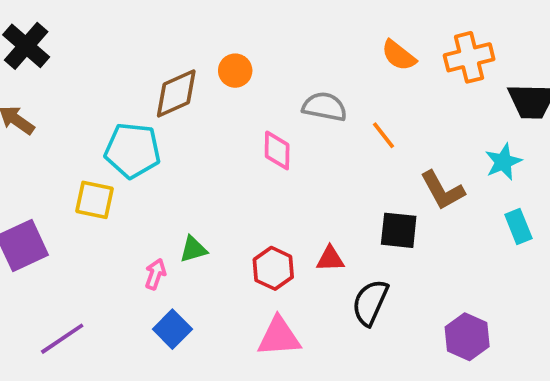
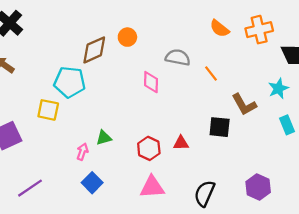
black semicircle: (370, 303) -> (205, 193), moved

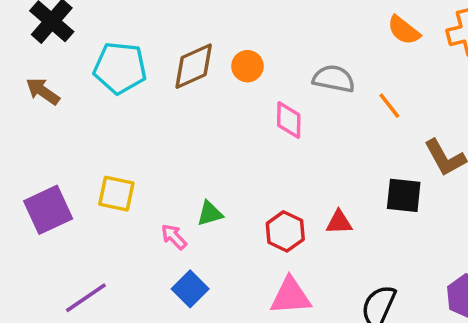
orange circle: (127, 37) -> (247, 66), moved
cyan pentagon: (70, 82) -> (120, 68), moved
yellow square: (48, 110) -> (116, 194), moved
pink arrow: (82, 152) -> (174, 237), turned -63

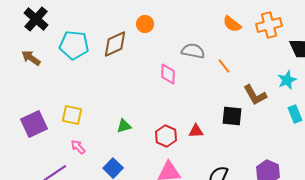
orange circle: (247, 66) -> (145, 24), moved
pink arrow: (174, 237) -> (78, 147), moved

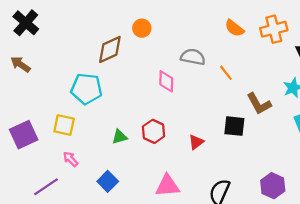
cyan pentagon: (74, 45) -> (86, 89), moved
red triangle: (196, 131) -> (196, 142), turned -35
red hexagon: (166, 136) -> (154, 131), moved

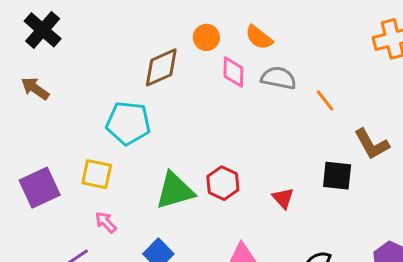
orange semicircle: (234, 28) -> (259, 37), moved
pink diamond: (166, 81) -> (233, 72), moved
green triangle: (119, 137) -> (175, 191), size x1.8
red triangle: (196, 142) -> (283, 198), turned -35

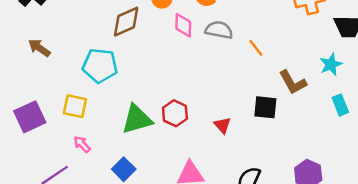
brown arrow: (35, 88) -> (39, 48), moved

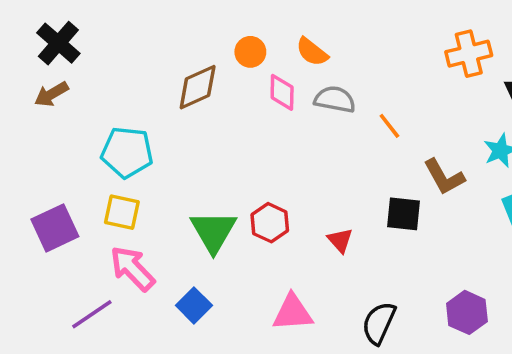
brown arrow: (39, 48) -> (51, 94), moved, turned -65
cyan pentagon: (100, 66) -> (127, 152), moved
green triangle: (137, 119) -> (213, 231), turned -44
pink arrow: (82, 144) -> (132, 268), size x1.8

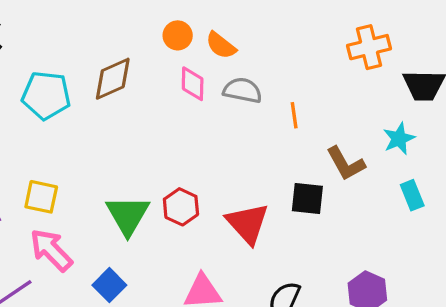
orange circle: (250, 52) -> (178, 35), moved
orange line: (389, 126) -> (294, 115), turned 30
cyan pentagon: (127, 152) -> (46, 95), moved
red triangle: (340, 240) -> (248, 223), size x1.8

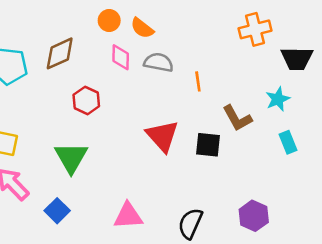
red hexagon: (181, 207) -> (86, 100), moved
red triangle: (248, 223) -> (162, 136), moved

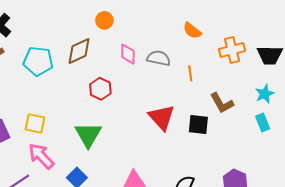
orange circle: (109, 21) -> (104, 20), moved
orange semicircle: (142, 28) -> (192, 31), moved
orange cross: (255, 29) -> (232, 50), moved
cyan star: (278, 99) -> (265, 94), moved

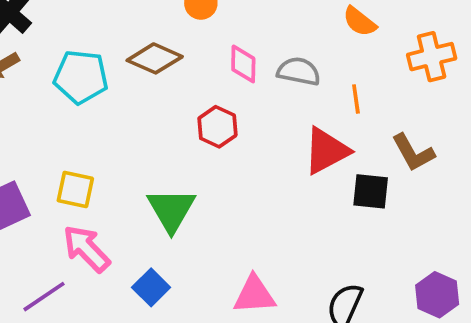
brown diamond: (79, 51) -> (155, 58), turned 48
red hexagon: (100, 89) -> (217, 127), moved
red triangle: (162, 117) -> (326, 151), moved, turned 44

